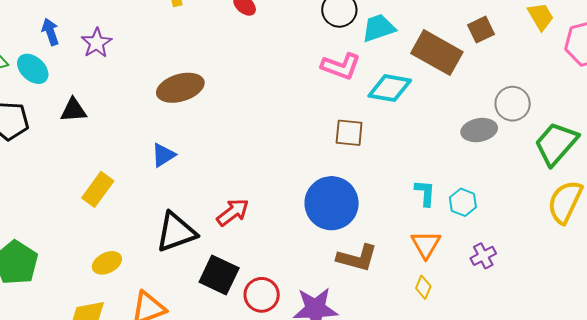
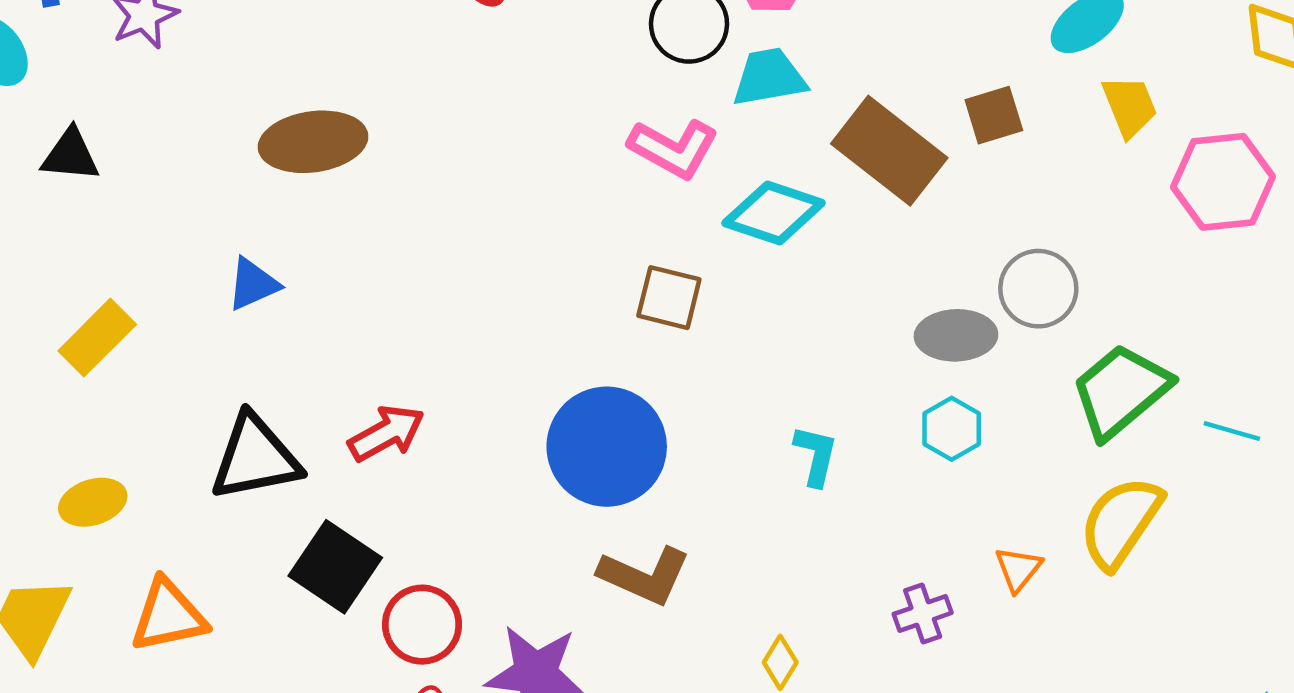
cyan hexagon: (463, 202) -> (952, 429), moved
orange triangle: (426, 244) -> (1018, 569), moved, size x0.7

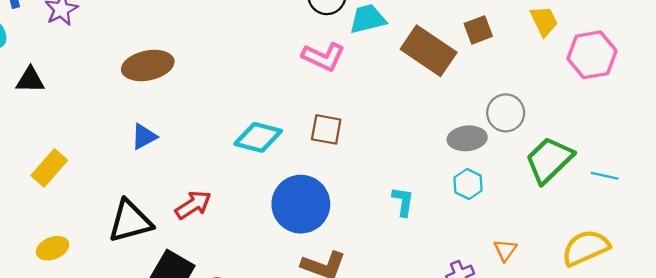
cyan diamond: (774, 213) -> (258, 137), moved
blue triangle: (253, 284) -> (144, 136), moved
yellow semicircle: (1121, 522) -> (586, 248), moved, turned 36

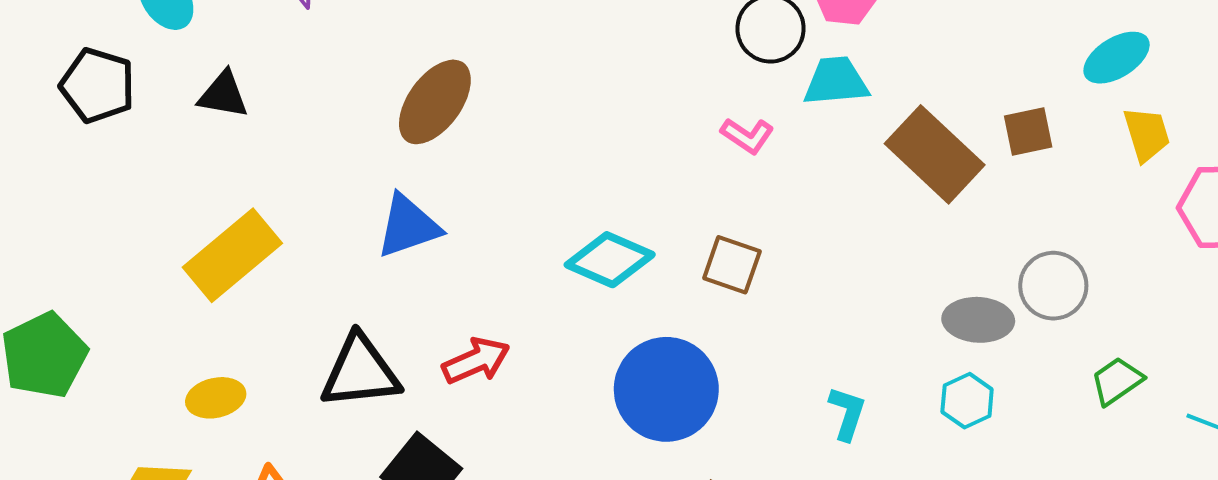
pink L-shape: (323, 57) -> (747, 136), size x0.7
brown ellipse: (148, 65) -> (435, 102), turned -51
blue triangle: (144, 136) -> (408, 226), size x1.4
green trapezoid: (549, 160) -> (1117, 381), size x0.6
yellow rectangle: (49, 168) -> (232, 255), size x1.4

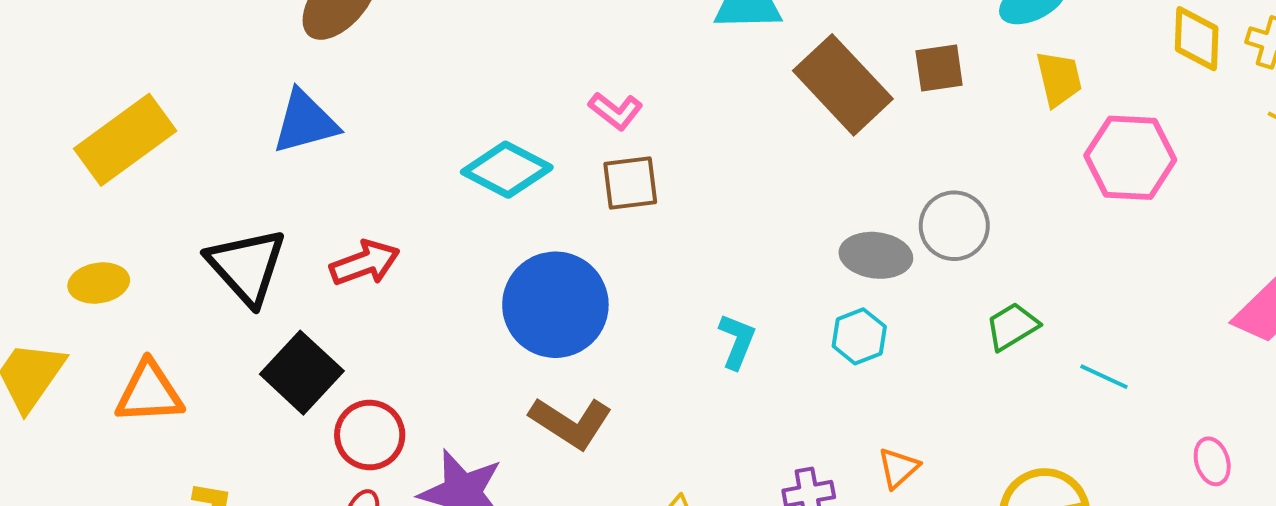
pink L-shape: (747, 136) -> (616, 111), moved
brown square: (732, 265) -> (630, 183), turned -30
black triangle: (360, 372) -> (247, 266), turned 50

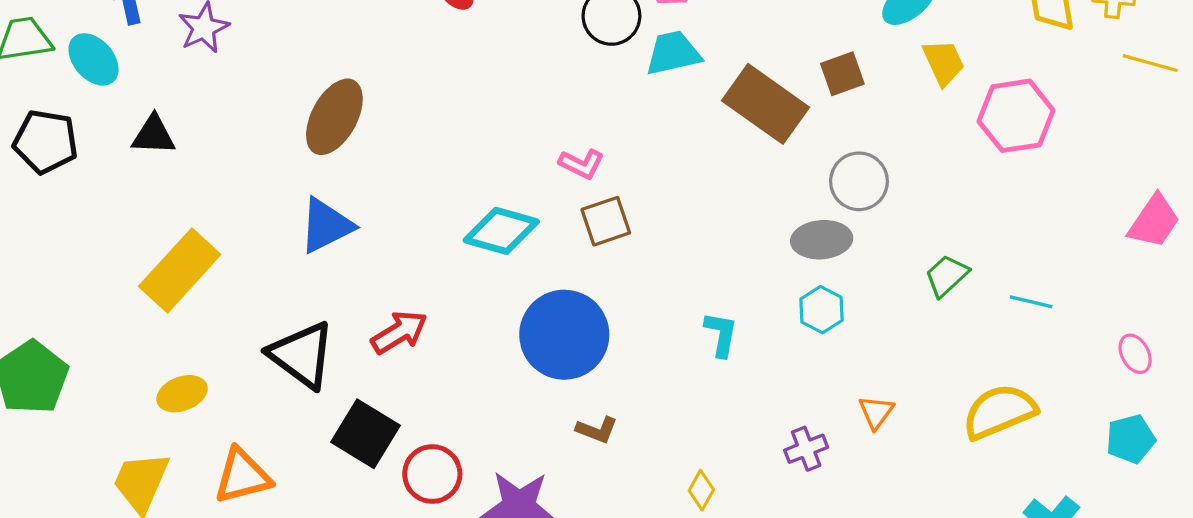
gray circle: (954, 226) -> (859, 181), moved
brown L-shape: (571, 423) -> (597, 430), size x0.6

